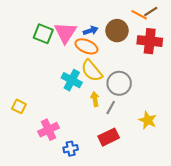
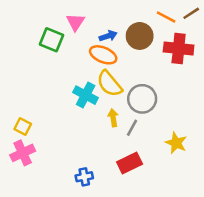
brown line: (151, 12) -> (191, 13), moved
pink triangle: (65, 33) -> (75, 22), moved, size x0.7
pink cross: (48, 130) -> (23, 153), moved

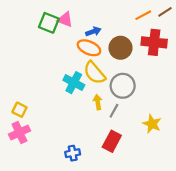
orange line: (166, 17) -> (143, 15), turned -56
pink triangle: (75, 22) -> (65, 20), turned -42
brown circle: (140, 36) -> (120, 48), moved
green square: (52, 40) -> (49, 23), moved
red rectangle: (130, 163) -> (112, 141), turned -36

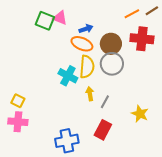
yellow semicircle: (94, 73) -> (87, 67), turned -135
gray circle: (123, 86) -> (112, 64), moved
pink cross: (19, 132) -> (18, 122), turned 30
blue cross: (73, 153) -> (67, 141), size x1.6

